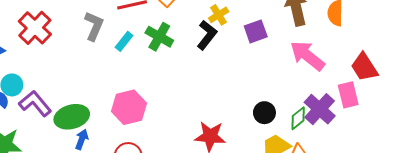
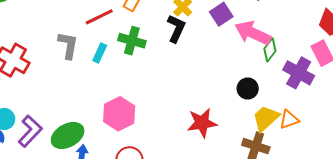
pink arrow: (307, 56) -> (253, 33), moved
purple L-shape: (35, 103) -> (30, 131), turned 96
green diamond: (298, 118) -> (270, 50), moved

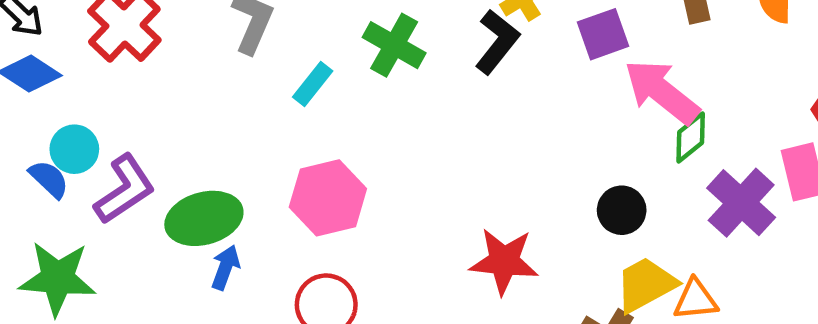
cyan rectangle: (100, 53) -> (313, 84), moved

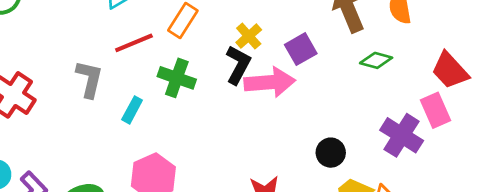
pink arrow: (662, 92) -> (270, 82), moved, turned 147
green diamond: (691, 137) -> (376, 60), moved, turned 64

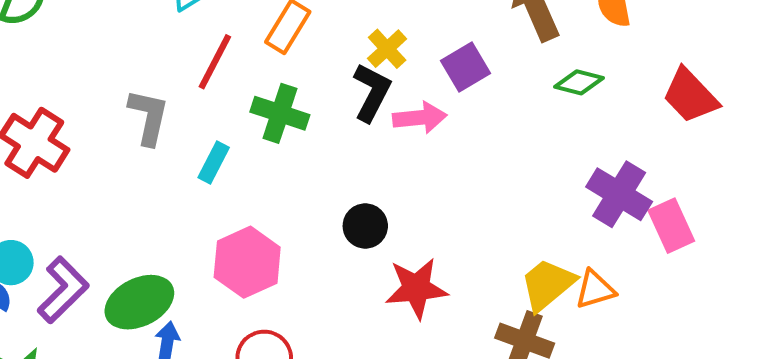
red line: (134, 43) -> (215, 62), turned -39
pink arrow: (270, 82) -> (420, 118), size x0.7
pink rectangle: (435, 110) -> (671, 226), moved
black circle: (331, 153) -> (365, 226), moved

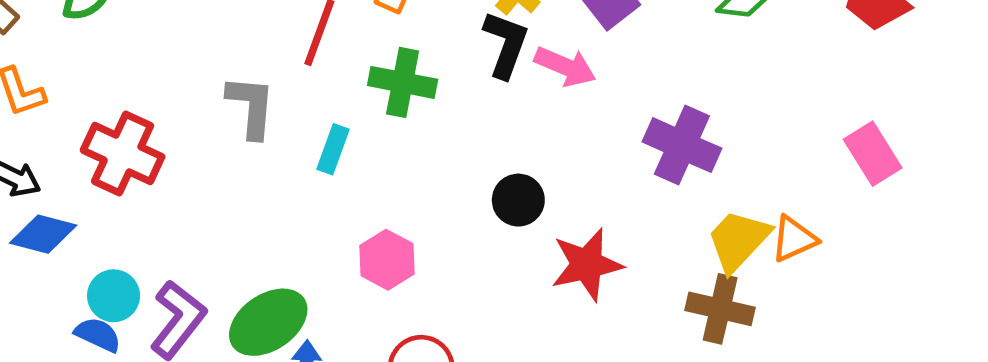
pink arrow: (420, 118) -> (565, 66), turned 36
purple cross: (619, 194) -> (682, 145), moved
pink hexagon: (247, 262) -> (387, 260), size x0.7

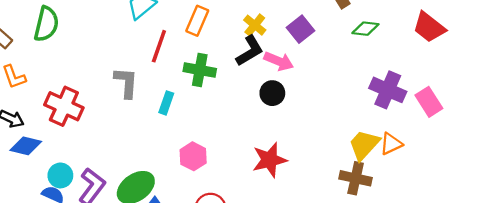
black L-shape: (506, 44) -> (250, 51), turned 40
purple cross: (682, 145) -> (388, 90), moved
black circle: (518, 200) -> (272, 93), moved
red star: (587, 264) -> (270, 160), moved

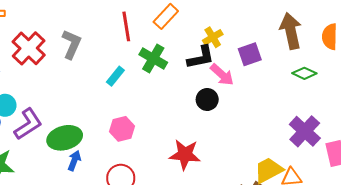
red line: (159, 46) -> (126, 26), turned -48
gray L-shape: (126, 83) -> (71, 44), moved

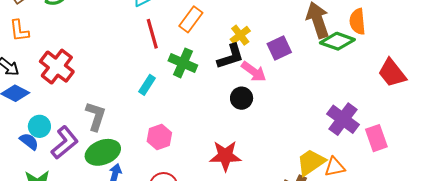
gray L-shape: (71, 44) -> (96, 116), moved
green diamond: (304, 73) -> (337, 41), moved, size x1.4

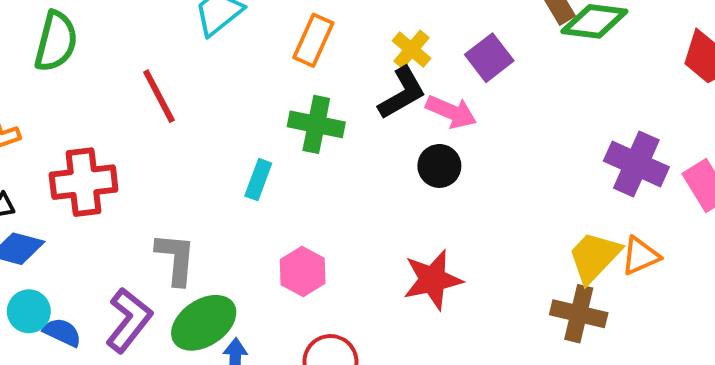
red line: (152, 34) -> (159, 96), moved
red cross: (57, 67) -> (84, 182), turned -32
cyan circle: (39, 126) -> (29, 311), moved

